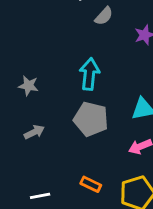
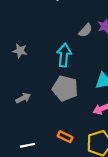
gray semicircle: (104, 16) -> (86, 30), moved
gray star: (28, 86) -> (20, 51), moved

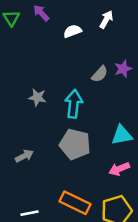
gray star: (20, 51) -> (37, 97), moved
orange rectangle: (65, 137) -> (75, 203), size x1.6

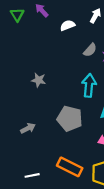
gray semicircle: (100, 74) -> (90, 50), moved
cyan arrow: (74, 104) -> (89, 85), moved

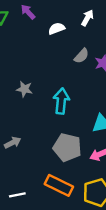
cyan arrow: (89, 85) -> (61, 101), moved
gray pentagon: (70, 119) -> (67, 147), moved

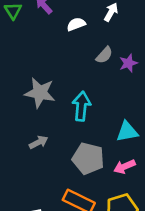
gray star: (24, 89) -> (40, 93), size x1.6
gray arrow: (13, 143) -> (39, 142), moved

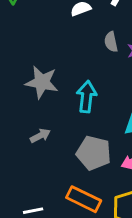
gray semicircle: (104, 55) -> (111, 42), turned 126

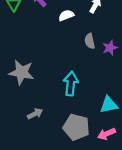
gray star: (42, 82) -> (22, 72), moved

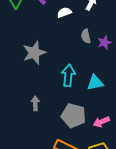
gray star: (22, 72) -> (34, 53), moved, turned -30
cyan triangle: (109, 105) -> (95, 83), moved
gray arrow: (35, 114) -> (35, 103), turned -64

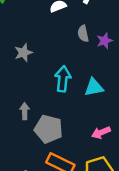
gray star: (34, 53) -> (23, 53), size x0.7
gray pentagon: (73, 116) -> (49, 129), moved

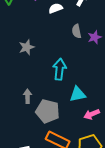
cyan triangle: (94, 87) -> (78, 94), moved

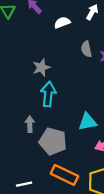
gray star: (27, 47) -> (41, 68), moved
cyan arrow: (60, 69) -> (48, 94), moved

